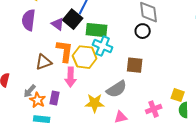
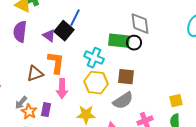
green rectangle: (97, 30) -> (119, 41), moved
yellow hexagon: (85, 57) -> (96, 83), moved
gray semicircle: (117, 89) -> (123, 101), moved
yellow square: (178, 95) -> (176, 101), moved, turned -32

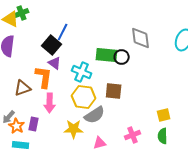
gray diamond: (140, 24) -> (141, 38), moved
purple triangle: (49, 36) -> (55, 63), moved
gray semicircle: (123, 101) -> (95, 115), moved

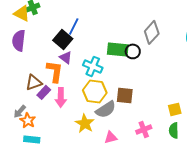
gray diamond: (141, 38) -> (152, 32), turned 50
brown square: (114, 91) -> (125, 95), moved
purple rectangle: (34, 124) -> (44, 92), moved, turned 32
yellow star: (74, 129) -> (85, 123), turned 30

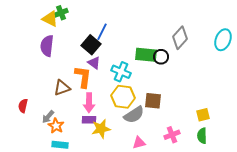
purple rectangle: (44, 92) -> (89, 120), moved, turned 48
yellow star: (85, 123) -> (101, 129), moved, turned 30

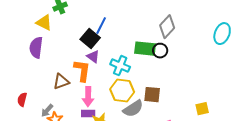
yellow triangle: (50, 19) -> (44, 23), moved
gray diamond: (180, 38) -> (167, 27), moved
purple semicircle: (47, 46) -> (36, 48), moved

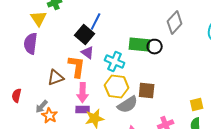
yellow triangle: (44, 23) -> (39, 19), turned 30
gray diamond: (167, 27) -> (175, 23), moved

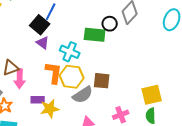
black circle: (155, 47) -> (110, 24), moved
orange L-shape: (77, 67) -> (54, 73), moved
pink arrow: (83, 93) -> (20, 79), moved
yellow square: (197, 105) -> (152, 95), size x1.5

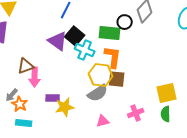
black square: (40, 25) -> (75, 36), moved
purple triangle: (43, 43) -> (58, 41), size x1.5
orange L-shape: (54, 73) -> (113, 57), moved
yellow hexagon: (72, 77) -> (101, 75), moved

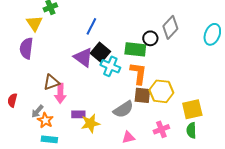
yellow hexagon: (101, 75) -> (161, 91), moved

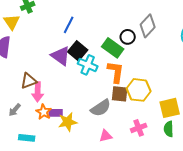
green rectangle: (135, 49) -> (113, 48), turned 30
orange star: (45, 120) -> (44, 112), moved

